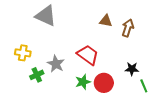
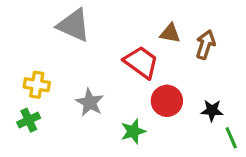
red trapezoid: (88, 55) -> (141, 62), moved
green cross: (37, 75) -> (29, 120), moved
red circle: (104, 83) -> (167, 101), moved

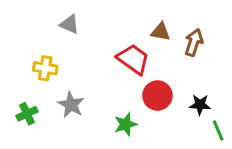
gray triangle: (74, 25) -> (69, 24), size x0.6
yellow cross: (37, 85) -> (45, 68), moved
gray star: (90, 102) -> (71, 105), moved

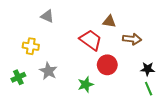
brown arrow: (194, 42) -> (132, 39), moved, turned 78
black star: (200, 105) -> (148, 69), moved

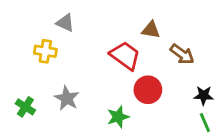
brown arrow: (132, 39) -> (182, 54), turned 30
yellow cross: (31, 46) -> (45, 51), moved
green cross: (18, 77) -> (25, 107), turned -32

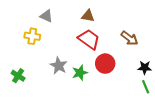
brown triangle: (151, 30) -> (88, 16), moved
gray star: (67, 98) -> (59, 66), moved
green star: (118, 117) -> (80, 73), moved

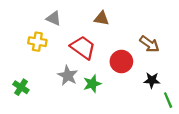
red trapezoid: (89, 39) -> (83, 48), moved
red circle: (105, 64) -> (121, 62), moved
black star: (145, 68) -> (152, 80), moved

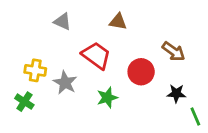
yellow cross: (37, 42) -> (35, 70), moved
gray star: (68, 76) -> (65, 83), moved

